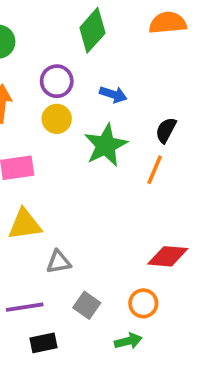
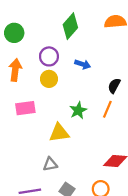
green star: (106, 145) -> (78, 110), moved, size x0.7
yellow triangle: (25, 224) -> (59, 133), moved

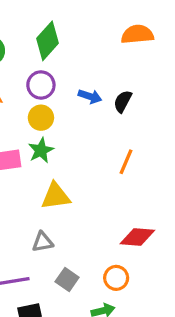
green diamond: (70, 26) -> (47, 41), moved
black semicircle: (114, 86) -> (123, 101), moved
green star: (78, 110) -> (41, 150), moved

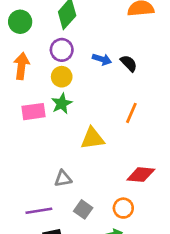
black semicircle: (123, 101) -> (129, 63), turned 108
yellow triangle: (56, 196) -> (93, 138), moved

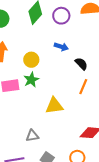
purple circle: (62, 50) -> (61, 16), moved
black semicircle: (129, 63) -> (81, 64), moved

